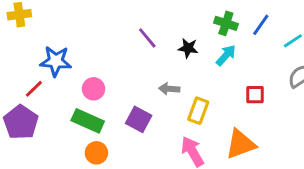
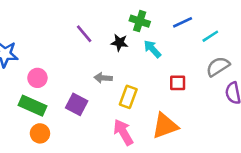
green cross: (226, 23) -> (140, 21), moved
blue line: (261, 25) -> (183, 22), turned 30
cyan arrow: (226, 55) -> (152, 49), turned -84

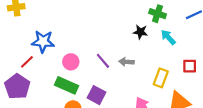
purple line: (84, 34) -> (103, 61), moved
yellow rectangle: (128, 97) -> (161, 78), moved
purple square: (77, 104) -> (96, 95), moved

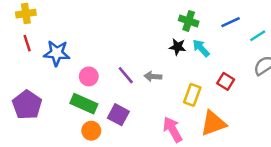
black star: (140, 32) -> (178, 47), moved
red line: (27, 62) -> (27, 43), moved, turned -64
red square: (190, 66) -> (226, 81), turned 32

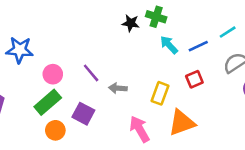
blue line: (231, 22) -> (198, 46), moved
black star: (178, 47) -> (131, 23), moved
gray arrow: (153, 76) -> (118, 88), moved
red square: (226, 81) -> (194, 79), turned 35
green rectangle: (84, 104) -> (48, 102), turned -65

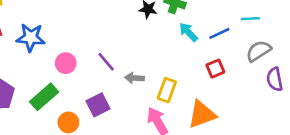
cyan line: (228, 32) -> (250, 19), turned 30
yellow rectangle: (160, 93) -> (167, 90), moved
green rectangle: (48, 102) -> (44, 97), moved
purple square: (83, 114) -> (98, 105), turned 35

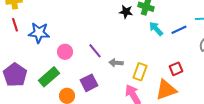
red square: (215, 69) -> (176, 69), moved

